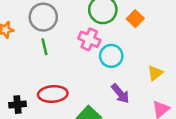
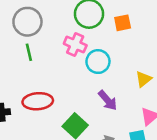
orange square: (135, 19) -> (123, 23), turned 35

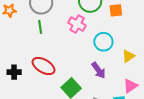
cyan circle: (98, 62) -> (103, 42), moved
red ellipse: (38, 101) -> (44, 66), turned 30

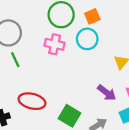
cyan circle: (103, 42) -> (87, 39), moved
purple arrow: (99, 70) -> (107, 93), moved

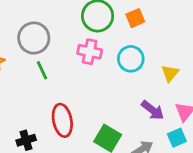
cyan circle: (87, 39) -> (131, 59), moved
red ellipse: (32, 101) -> (62, 120), turned 65

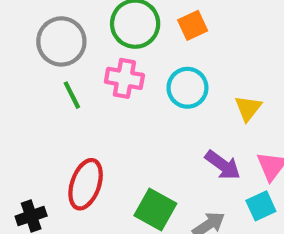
gray circle: (34, 38) -> (61, 41), moved
green line: (42, 70) -> (72, 95), moved
red ellipse: (62, 120) -> (86, 184), turned 32

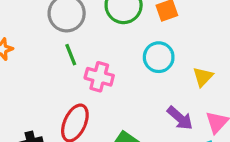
pink cross: (124, 78) -> (99, 77), moved

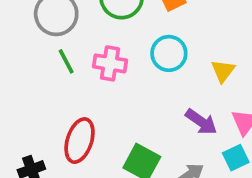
pink cross: (99, 77) -> (110, 63), moved

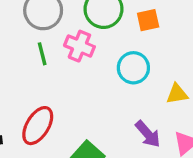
pink cross: (110, 63) -> (79, 46), moved
yellow triangle: (223, 71) -> (177, 94), turned 30

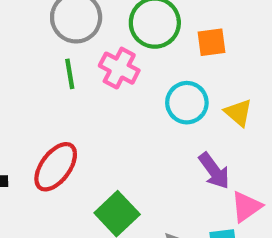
yellow triangle: (177, 94) -> (238, 113), moved, turned 45
purple arrow: (148, 134) -> (214, 171), moved

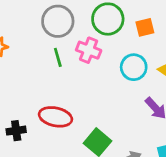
red ellipse: (56, 167) -> (55, 117), turned 72

